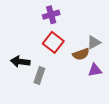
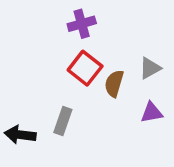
brown semicircle: (81, 54) -> (114, 84), moved, turned 126
black arrow: (20, 62) -> (20, 135), moved

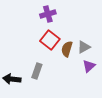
gray triangle: (150, 68) -> (84, 47), moved
purple triangle: (152, 113) -> (89, 66), turned -32

